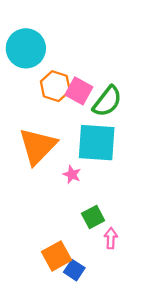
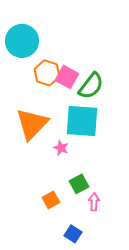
orange square: (57, 256) -> (51, 200), moved, size x0.7
blue square: (74, 270) -> (73, 234), moved

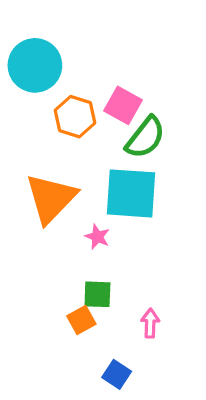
pink square: (67, 77) -> (123, 105), moved
green square: (79, 184) -> (97, 294), moved, turned 30

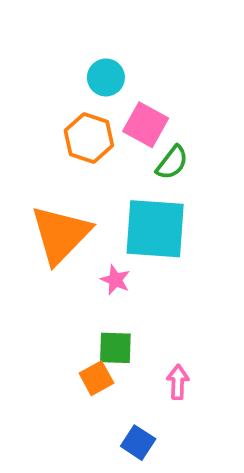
cyan circle: (35, 65) -> (106, 77), moved, size x0.6
green semicircle: (145, 137) -> (172, 163), size x0.7

